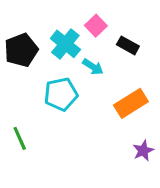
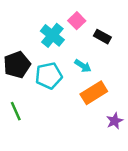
black pentagon: (21, 50) -> (17, 65), moved
cyan arrow: (93, 67) -> (83, 66), moved
orange rectangle: (131, 103) -> (94, 93), moved

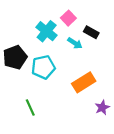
cyan arrow: (83, 66) -> (75, 43), moved
green line: (16, 111) -> (30, 107), moved

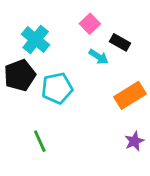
cyan cross: (47, 31) -> (36, 40), moved
orange rectangle: (84, 82) -> (130, 95), moved

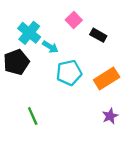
cyan arrow: (99, 57) -> (50, 47), moved
cyan pentagon: (57, 88) -> (69, 73), moved

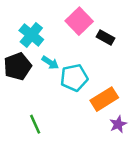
pink square: (74, 20) -> (79, 21), size x1.5
cyan arrow: (50, 47) -> (50, 63), moved
orange rectangle: (107, 79) -> (104, 99), moved

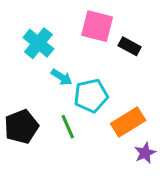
pink square: (79, 21) -> (97, 26), turned -32
black pentagon: (18, 66) -> (21, 127), moved
green line: (35, 124) -> (68, 127), moved

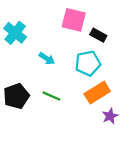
cyan cross: (38, 43) -> (15, 33), moved
cyan pentagon: (91, 96) -> (88, 63), moved
green line: (68, 127) -> (51, 96), turned -42

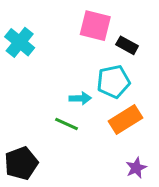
cyan arrow: (47, 59) -> (80, 98), moved, turned -35
black pentagon: (16, 96) -> (21, 163), moved
purple star: (110, 116) -> (136, 168), moved

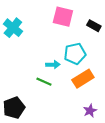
black rectangle: (127, 45) -> (94, 26), moved

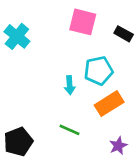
cyan arrow: (53, 65) -> (70, 85), turned 88
green line: (44, 82) -> (70, 130), moved

